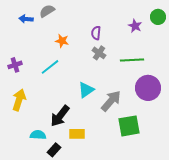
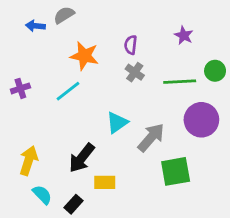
green circle: (158, 17) -> (215, 71), moved
orange star: (62, 41) -> (84, 56), size x1.5
yellow arrow: (19, 100) -> (29, 161), moved
cyan semicircle: (38, 135) -> (42, 195), moved, turned 42

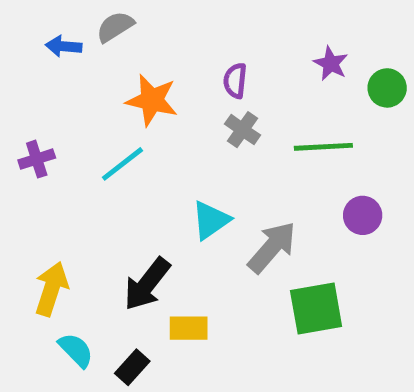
green circle: (215, 71) -> (387, 88), moved
purple circle: (201, 120) -> (363, 215), size x0.6

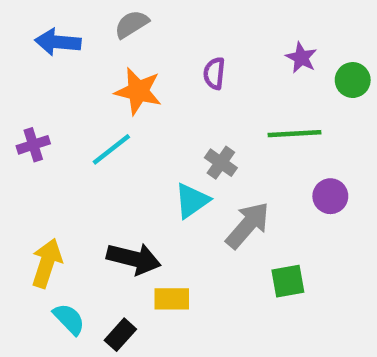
gray semicircle: (115, 27) -> (132, 24), moved
blue arrow: (64, 46) -> (58, 42), size x1.4
gray cross: (243, 130) -> (221, 163), moved
black arrow: (147, 284) -> (134, 259), turned -114
green square: (316, 308) -> (288, 281), size x0.7

